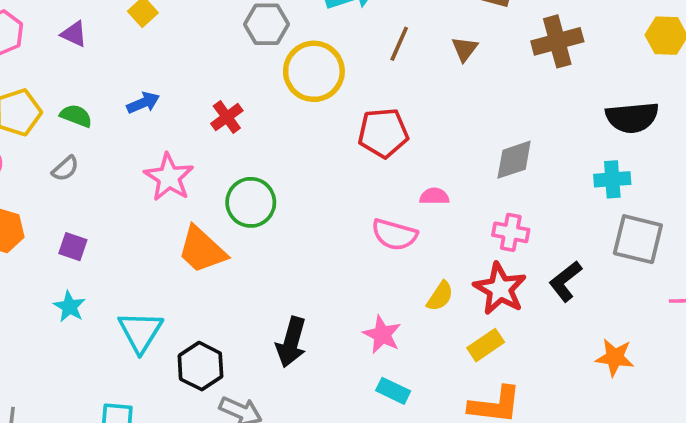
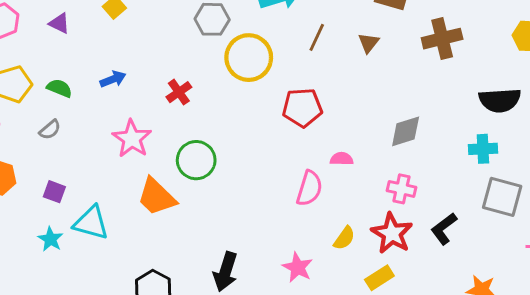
pink semicircle: (394, 235) -> (309, 188), turned -90
cyan triangle: (140, 332) -> (91, 223), moved, turned -48

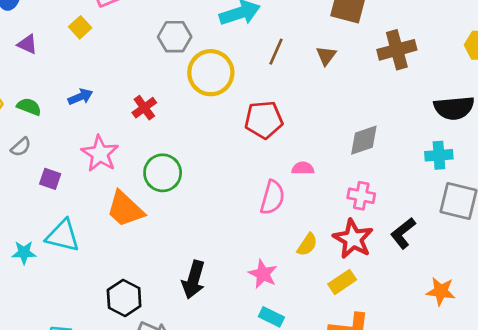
purple square: (54, 192) -> (50, 179), moved
cyan star: (51, 239) -> (24, 253), turned -30

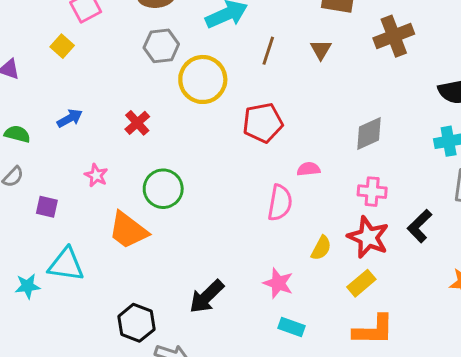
pink star: (100, 154) -> (96, 175), size x0.6
black arrow: (193, 280) -> (207, 297), turned 36

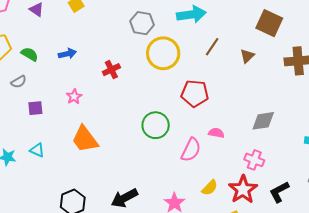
green circle: (163, 189) -> (156, 125), moved
purple square: (47, 207) -> (35, 108), turned -35
cyan triangle: (66, 265) -> (37, 150), size x0.6

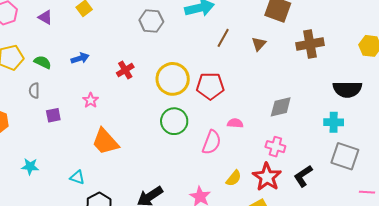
yellow circle: (163, 53) -> (173, 79), moved
gray semicircle: (19, 82) -> (34, 91), turned 126
cyan triangle: (37, 150) -> (77, 177), moved

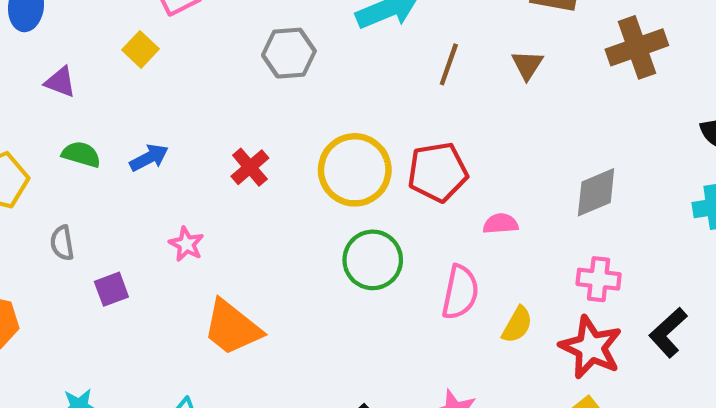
green semicircle: (43, 62) -> (81, 154), moved
pink semicircle: (235, 123) -> (501, 224), moved
yellow semicircle: (234, 178) -> (517, 325), moved

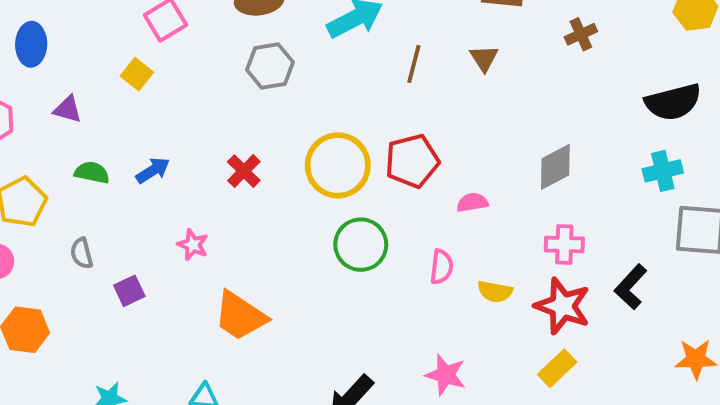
brown cross: (637, 47) -> (581, 34), size x0.6
pink semicircle: (460, 292) -> (442, 267), size x0.7
yellow semicircle: (517, 325) -> (495, 292), turned 76

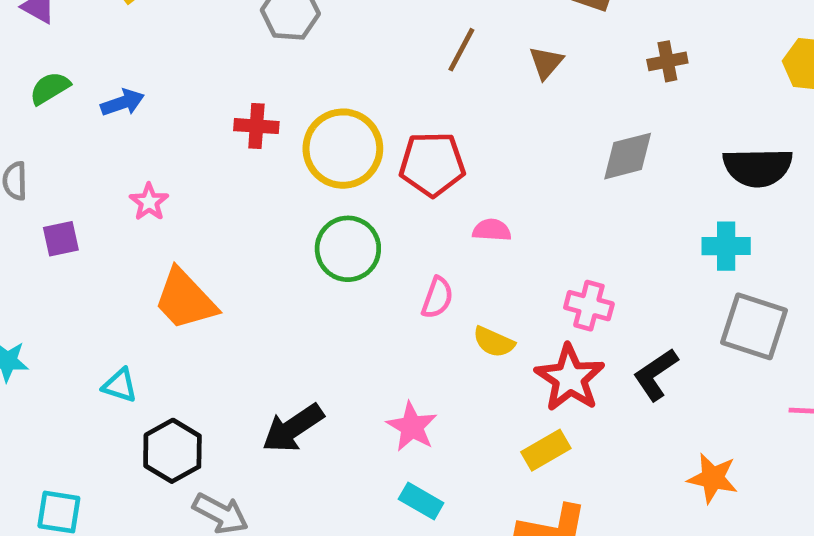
gray diamond: (555, 167) -> (628, 156), moved
red cross: (244, 171) -> (256, 126), moved, turned 36
green semicircle: (92, 173) -> (50, 88), turned -56

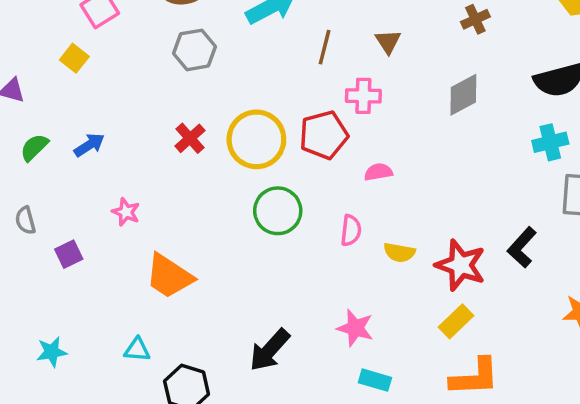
red cross: (256, 126) -> (190, 138), turned -32
pink cross: (589, 306) -> (363, 96), moved

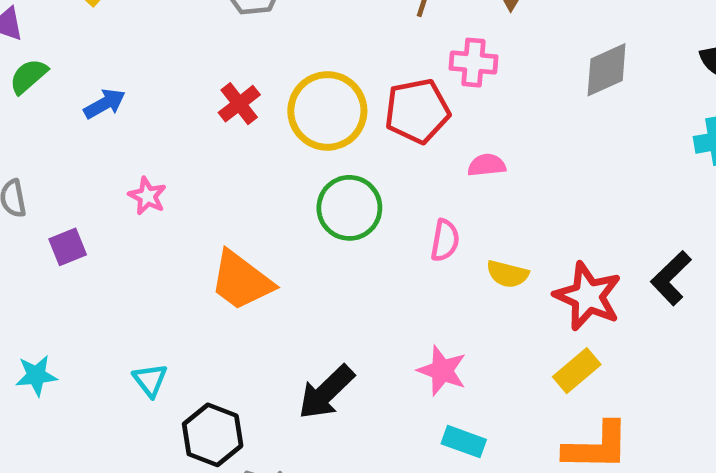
green semicircle: (34, 147) -> (28, 76), moved
orange trapezoid: (169, 276) -> (241, 281), moved
cyan triangle: (137, 350) -> (150, 380), turned 44

